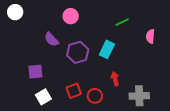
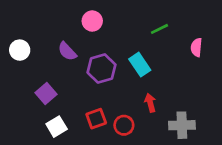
white circle: (15, 12) -> (20, 50), moved
cyan rectangle: (107, 49) -> (140, 65), turned -60
purple square: (35, 72) -> (46, 94), turned -35

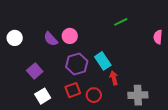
pink circle: (92, 21) -> (70, 36), moved
pink semicircle: (196, 47) -> (158, 37), moved
cyan rectangle: (140, 65) -> (103, 61), moved
purple hexagon: (101, 69) -> (77, 64), moved

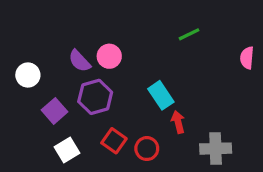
white circle: (15, 38) -> (28, 75), moved
purple hexagon: (77, 64) -> (95, 97), moved
red square: (73, 90) -> (114, 141), turned -35

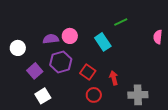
purple semicircle: (80, 61) -> (51, 39), turned 126
cyan rectangle: (161, 95) -> (103, 42), moved
red square: (114, 141) -> (88, 72), moved

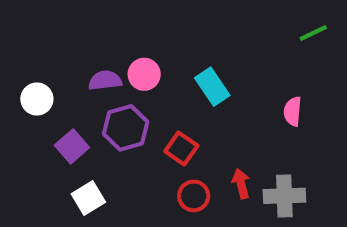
green line: (121, 22) -> (313, 33), moved
pink semicircle: (158, 37) -> (293, 111), moved
red arrow: (114, 78) -> (241, 184), moved

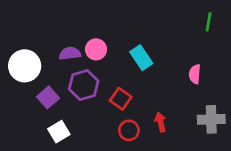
green line: (313, 33) -> (209, 22), turned -54
white circle: (37, 99) -> (25, 66), size x1.5
gray cross: (284, 196) -> (211, 119), moved

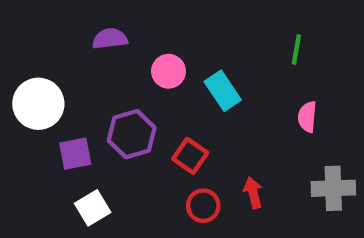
green line: (209, 22) -> (296, 50), moved
pink circle: (96, 49) -> (168, 71), moved
purple semicircle: (70, 53) -> (110, 39), moved
purple square: (48, 97) -> (75, 154), turned 30

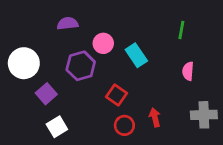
purple hexagon: (132, 134) -> (81, 66), moved
purple square: (75, 154) -> (46, 94), turned -30

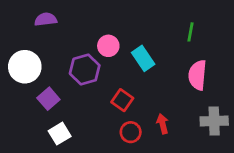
purple semicircle: (68, 23) -> (46, 19), moved
pink semicircle: (188, 71) -> (197, 75), size x1.5

